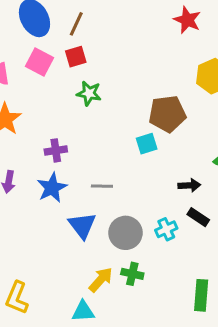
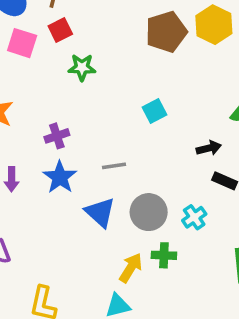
brown pentagon: (167, 114) -> (166, 32), moved
cyan cross: (166, 229) -> (194, 217), moved

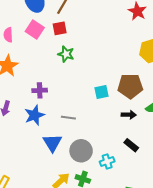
brown pentagon: (166, 32) -> (130, 86), moved
black arrow: (209, 148) -> (129, 115), moved

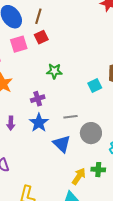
pink square: (35, 30) -> (19, 44), turned -36
green star: (66, 54) -> (54, 71), moved
gray circle: (81, 151) -> (91, 133), moved

